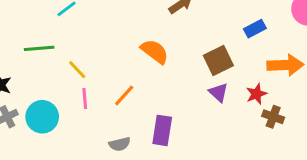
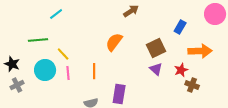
blue rectangle: (255, 29) -> (180, 27), turned -32
orange semicircle: (155, 51) -> (114, 42), turned -90
orange line: (124, 95) -> (94, 71), turned -42
cyan circle: (42, 117) -> (45, 70), moved

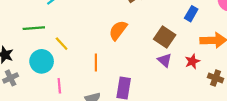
brown square: (156, 48) -> (165, 37), turned -30
pink line: (68, 73) -> (59, 86), moved
brown cross: (192, 85) -> (216, 78), moved

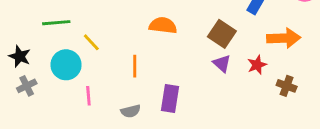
orange semicircle: (118, 30) -> (163, 25), turned 60

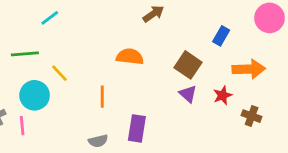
pink line: (88, 96) -> (22, 126), moved

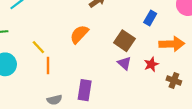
orange semicircle: (130, 57) -> (79, 34), turned -54
yellow line: (59, 73) -> (38, 47), moved
orange line: (102, 97) -> (48, 65), moved

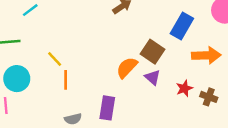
blue rectangle: (150, 18) -> (182, 26), size x1.5
orange semicircle: (79, 34) -> (127, 68), moved
red star: (151, 64) -> (184, 88), moved

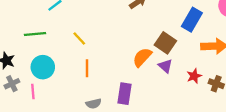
yellow line: (55, 59) -> (79, 38), moved

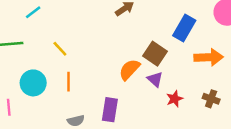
cyan circle: (43, 67) -> (33, 83), moved
red star: (194, 76) -> (175, 99), moved

